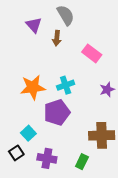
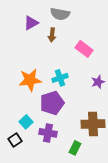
gray semicircle: (66, 15) -> (60, 14), turned 132
purple triangle: (34, 25) -> (31, 23), turned 42
purple cross: (47, 158) -> (48, 133), moved

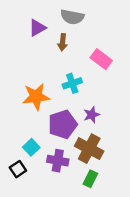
cyan cross: (60, 78) -> (72, 83), moved
purple star: (98, 82) -> (92, 115), moved
brown cross: (93, 124) -> (89, 149), moved, turned 30

